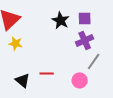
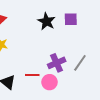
purple cross: (85, 40) -> (57, 63), moved
pink circle: (80, 80) -> (50, 82), moved

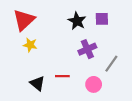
purple cross: (57, 63) -> (87, 49), moved
pink circle: (50, 82) -> (94, 84), moved

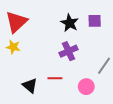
yellow star: (30, 45) -> (13, 47), moved
purple cross: (87, 49) -> (69, 51), moved

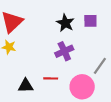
black triangle: (30, 86) -> (26, 86), turned -42
pink circle: (86, 87) -> (82, 87), size x1.5

